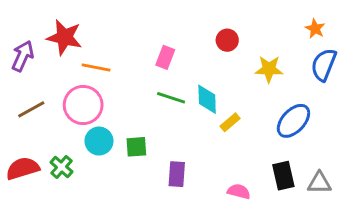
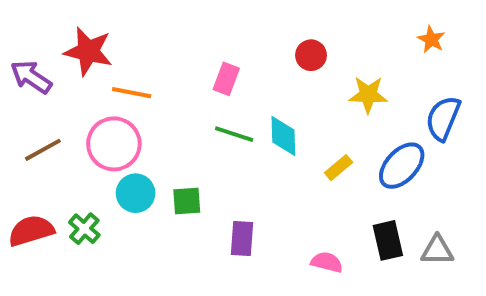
purple arrow: (23, 56) -> (31, 77), turned -80
blue semicircle: (324, 65) -> (443, 118), moved
yellow rectangle: (230, 122) -> (339, 168), moved

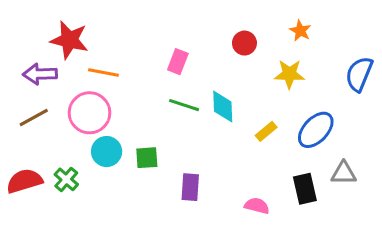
orange star: (431, 39) -> (300, 31), moved
purple arrow: (31, 77) -> (40, 74), moved, turned -36
blue semicircle: (443, 118) -> (359, 74), moved
gray triangle: (437, 250) -> (344, 173), moved

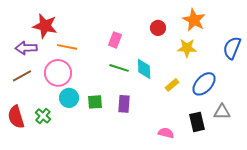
orange star: (300, 31) -> (194, 20), size x1.6
red semicircle: (24, 181) -> (16, 117), turned -90
purple rectangle: (190, 187) -> (124, 104), moved

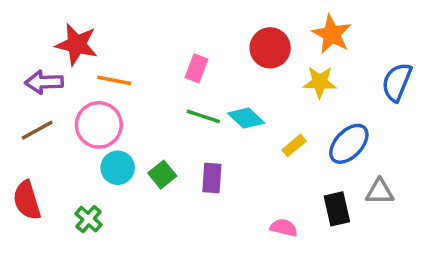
red circle: (158, 28) -> (270, 48), size x1.5
cyan diamond: (144, 69) -> (246, 118), turned -45
green square: (95, 102) -> (162, 175), turned -35
green cross: (43, 116) -> (89, 219), moved

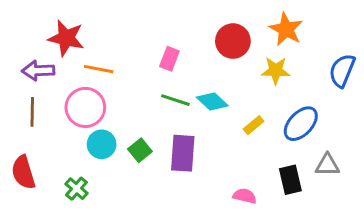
brown line: (37, 130) -> (32, 112), turned -60
purple rectangle: (212, 178) -> (183, 153), size x1.4

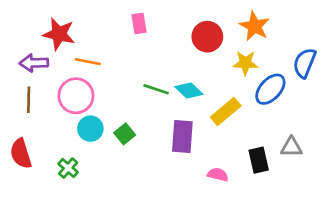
pink rectangle: (169, 59) -> (139, 24), moved, turned -30
blue ellipse: (301, 124) -> (270, 89), moved
yellow rectangle: (254, 125) -> (226, 112), size x1.6
purple rectangle: (183, 153) -> (182, 136), moved

